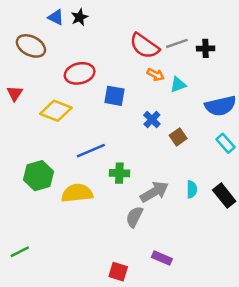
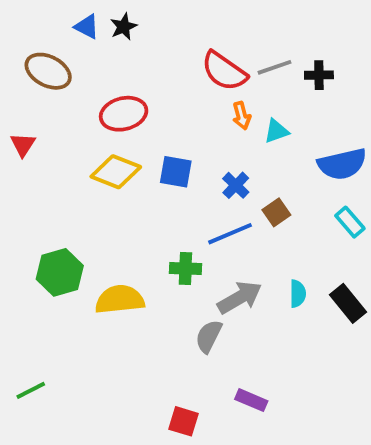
orange arrow: (156, 75) -> (242, 116), turned 49
blue square: (114, 96) -> (176, 172), moved
yellow diamond: (56, 111) -> (116, 172), moved
blue line: (91, 151) -> (230, 234), moved

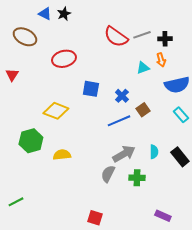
orange arrow: (242, 116) -> (161, 60), moved
yellow diamond: (116, 172) -> (56, 111), moved
green cross: (185, 268) -> (137, 178), moved
yellow semicircle: (120, 299) -> (62, 155), size x0.7
purple rectangle: (251, 400) -> (163, 216), moved

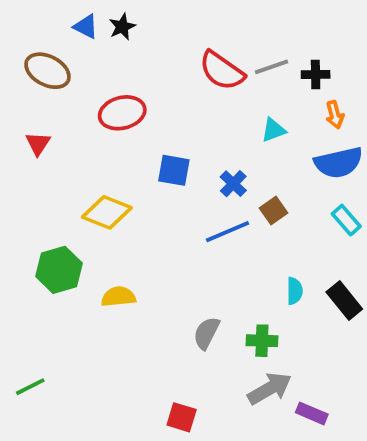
orange arrow: (161, 60) -> (335, 115), moved
red triangle: (12, 75) -> (38, 143), moved
gray arrow: (124, 154) -> (270, 389), moved

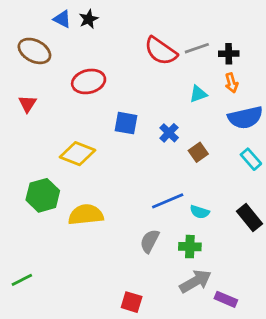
orange arrow: (335, 115) -> (231, 83), moved
blue line: (228, 232) -> (168, 201), moved
cyan semicircle: (295, 291) -> (200, 212), moved, turned 108
yellow semicircle: (118, 297) -> (86, 215), size x1.4

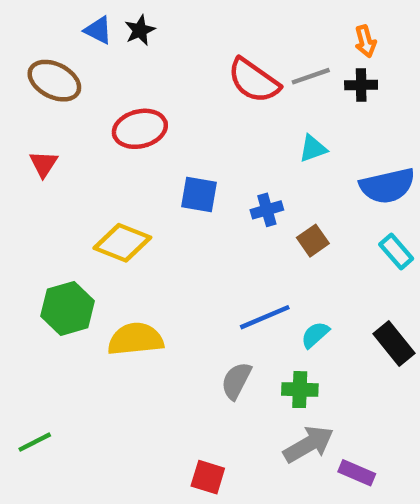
orange arrow: (231, 83) -> (365, 41), moved
blue cross: (169, 133) -> (267, 210), turned 30
cyan semicircle: (200, 212) -> (315, 335), turned 120

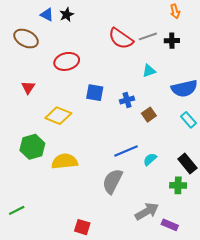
orange arrow: (365, 41) -> (175, 11), moved
red triangle: (43, 164) -> (28, 87), moved
gray semicircle: (236, 381) -> (112, 181), size x1.4
green cross: (300, 390) -> (178, 185), moved
red square: (208, 477) -> (82, 227), moved

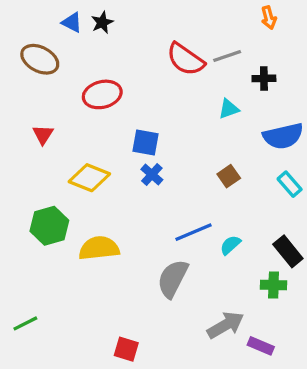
black cross: (172, 41) -> (264, 78), moved
blue cross: (127, 100) -> (152, 175), moved, turned -32

